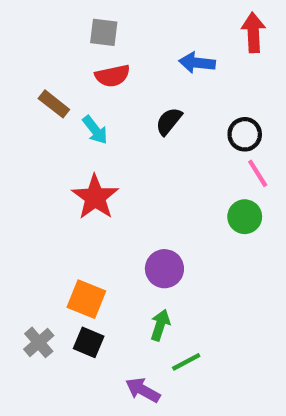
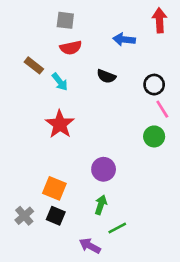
black semicircle: (169, 121) -> (106, 76), turned -108

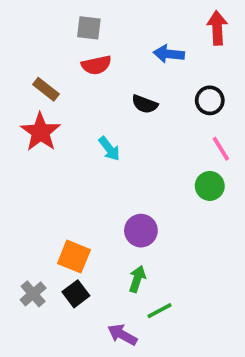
cyan arrow: (60, 82) -> (109, 149), moved
black circle: (154, 85) -> (210, 100), moved
red star: (60, 124) -> (40, 132), moved
black square: (56, 216) -> (76, 294), turned 30

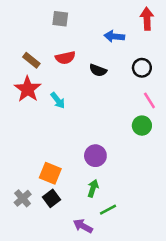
red semicircle: (96, 65) -> (65, 58), moved
cyan arrow: (109, 149) -> (58, 100), moved

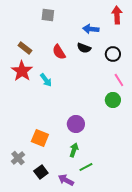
red semicircle: (65, 58) -> (59, 52), moved, turned 70
black semicircle: (98, 70) -> (84, 48), moved
black square: (51, 198) -> (41, 172), moved

